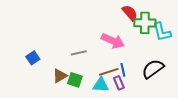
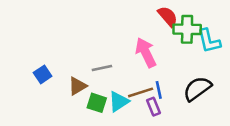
pink arrow: (113, 41) -> (146, 52), turned -140
brown triangle: (60, 76) -> (77, 86), moved
cyan triangle: (101, 85) -> (119, 102), moved, turned -36

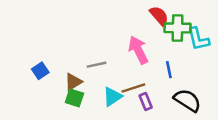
black semicircle: (197, 89) -> (187, 100), moved, turned 68
blue line: (159, 90) -> (169, 70), moved
green square: (97, 103) -> (74, 98), moved

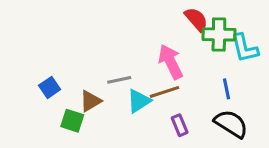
blue line: (169, 70) -> (227, 89), moved
brown line: (133, 88) -> (165, 92), moved
cyan triangle: (112, 97) -> (139, 101), moved
green square: (74, 98) -> (72, 121), moved

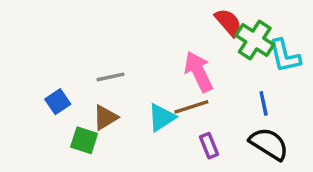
green cross: (219, 34) -> (255, 40), turned 32
gray line: (119, 80) -> (110, 77), moved

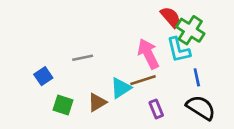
cyan L-shape: (285, 56) -> (178, 50), moved
brown triangle: (105, 117) -> (97, 102), moved

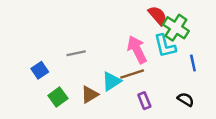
blue line: (197, 77) -> (193, 63), moved
green square: (63, 105) -> (58, 97), turned 36
black semicircle: (201, 108) -> (186, 99), size x0.6

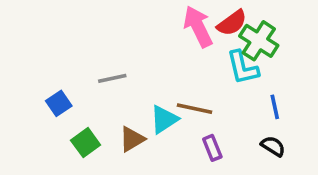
red semicircle: (158, 16) -> (232, 23), turned 95
pink arrow: (137, 50) -> (198, 27), moved
blue line: (193, 63) -> (275, 107), moved
brown line: (132, 74) -> (194, 109), turned 30

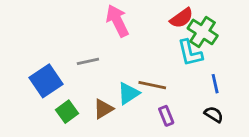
pink arrow: (198, 27) -> (117, 21), moved
blue square: (59, 103) -> (46, 81), size x1.6

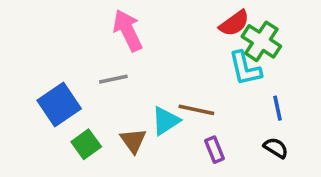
pink arrow: (117, 21) -> (128, 30), moved
brown triangle: (103, 109) -> (133, 141), turned -35

